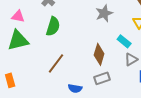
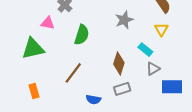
pink triangle: (18, 16) -> (48, 23), moved
green semicircle: (53, 26) -> (82, 35), moved
orange rectangle: (10, 80) -> (34, 91), moved

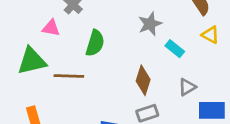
yellow triangle: (161, 29) -> (210, 35), moved, turned -32
cyan rectangle: (145, 50) -> (175, 49), moved
brown line: (73, 73) -> (69, 76), moved, turned 55

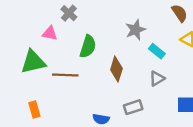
brown diamond: (143, 80) -> (116, 69), moved
gray triangle: (187, 87) -> (157, 79), moved

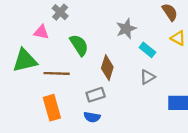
green semicircle: (88, 46) -> (79, 45), turned -50
gray rectangle: (133, 107) -> (96, 95), moved
orange rectangle: (34, 110) -> (52, 108), moved, size x1.5

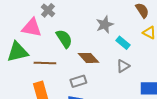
pink triangle: (41, 32) -> (32, 28), size x1.5
brown diamond: (107, 68) -> (88, 58), turned -60

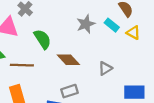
cyan rectangle: (123, 43) -> (112, 25), moved
gray rectangle: (78, 81) -> (69, 91), moved

